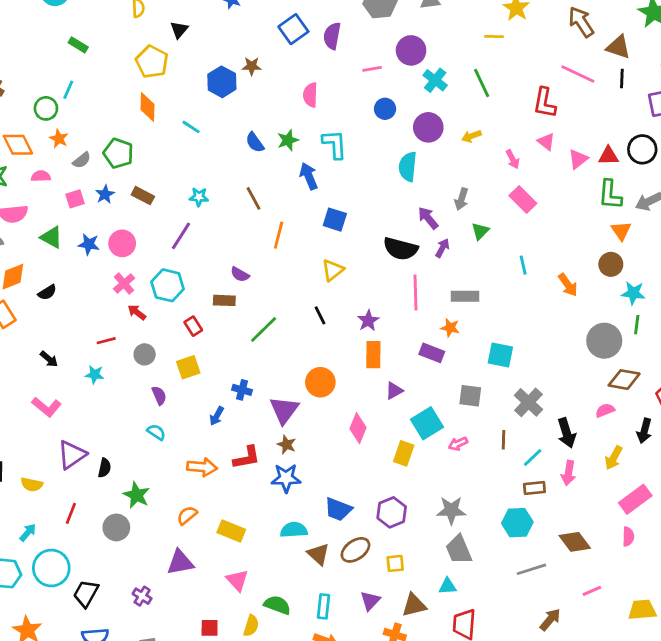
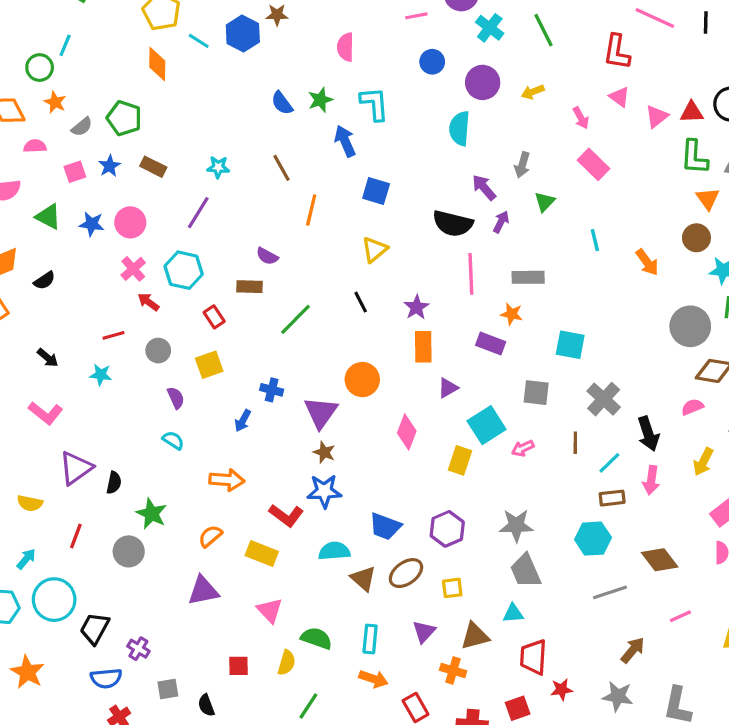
cyan line: (191, 127) -> (199, 41), moved
red L-shape: (247, 458) -> (286, 515), moved, turned 48
purple cross: (142, 596) -> (138, 649), moved

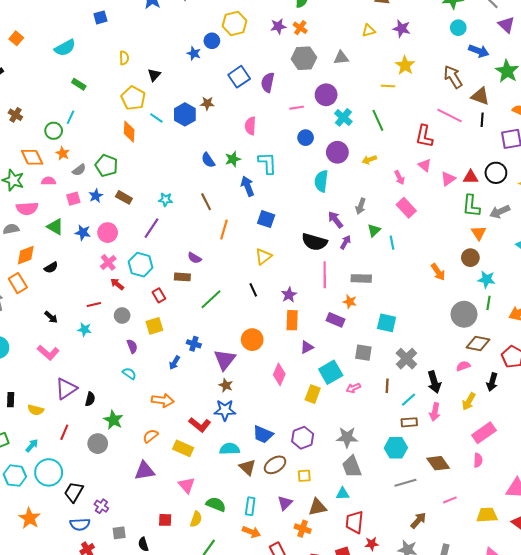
cyan line: (595, 240) -> (392, 243), moved

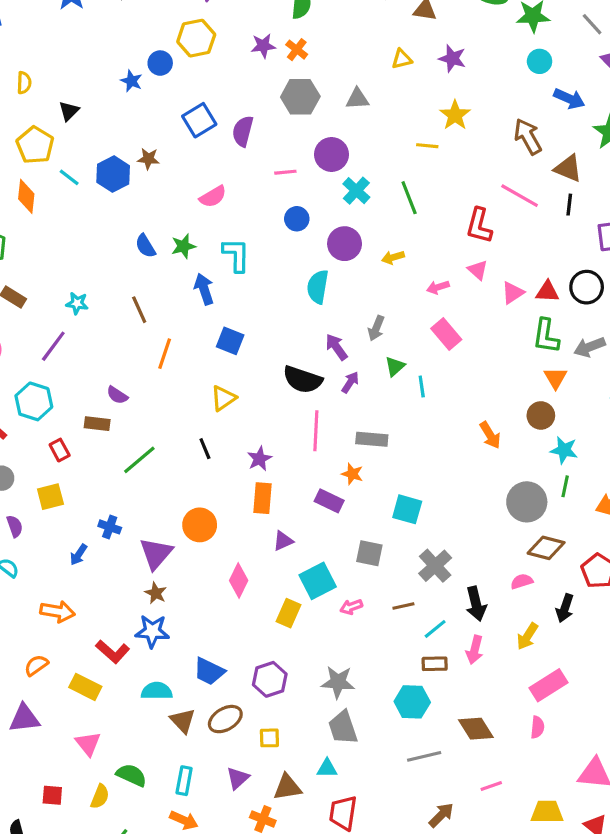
pink semicircle: (250, 126) -> (213, 197), turned -126
pink arrow: (399, 178) -> (438, 287), turned 96
brown line: (387, 386) -> (403, 606), turned 72

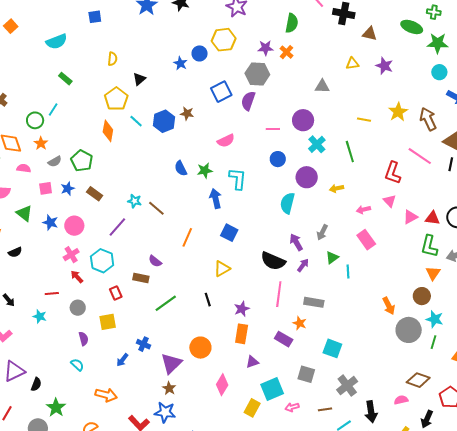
gray hexagon: (300, 97) -> (257, 74), moved
yellow star: (455, 115) -> (398, 112), moved
brown line: (139, 310) -> (156, 208), moved, turned -30
gray circle: (527, 502) -> (409, 330), moved

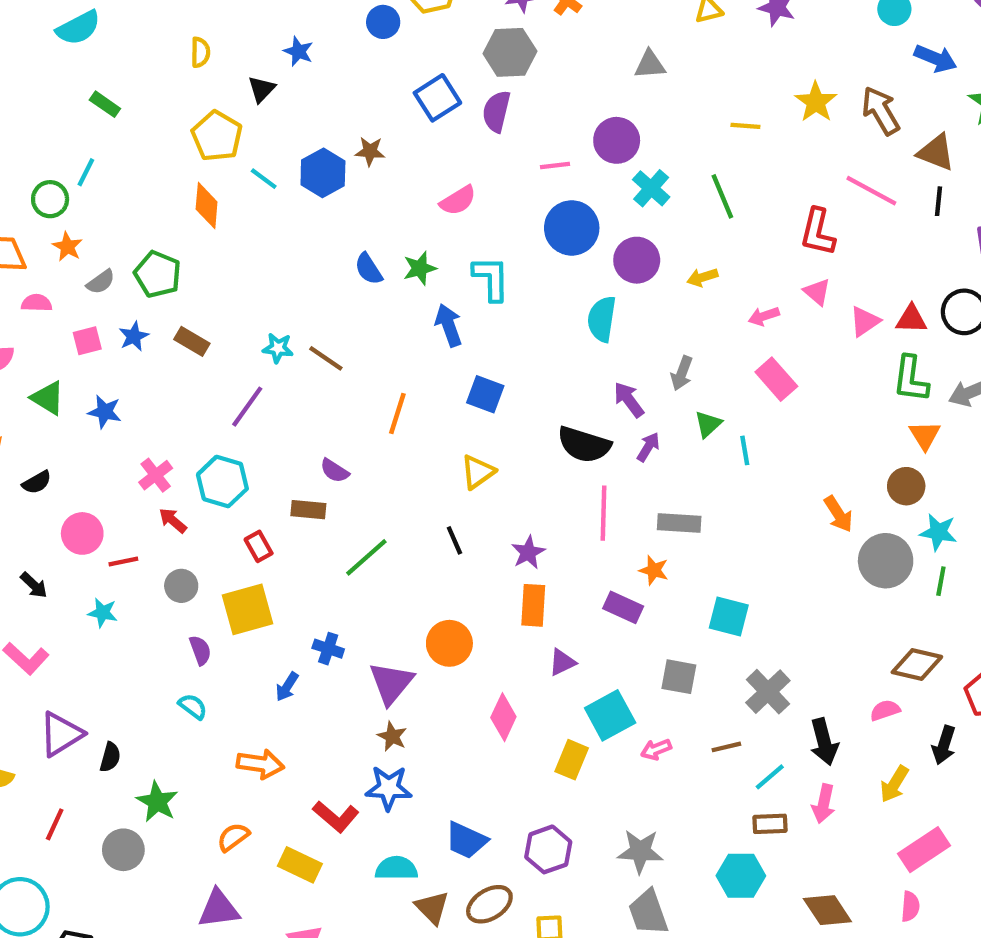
blue star: (180, 63) -> (298, 51), moved
blue circle: (278, 159) -> (572, 228), size x1.6
pink circle: (74, 226) -> (82, 533), moved
yellow square: (108, 322) -> (248, 609), size x1.4

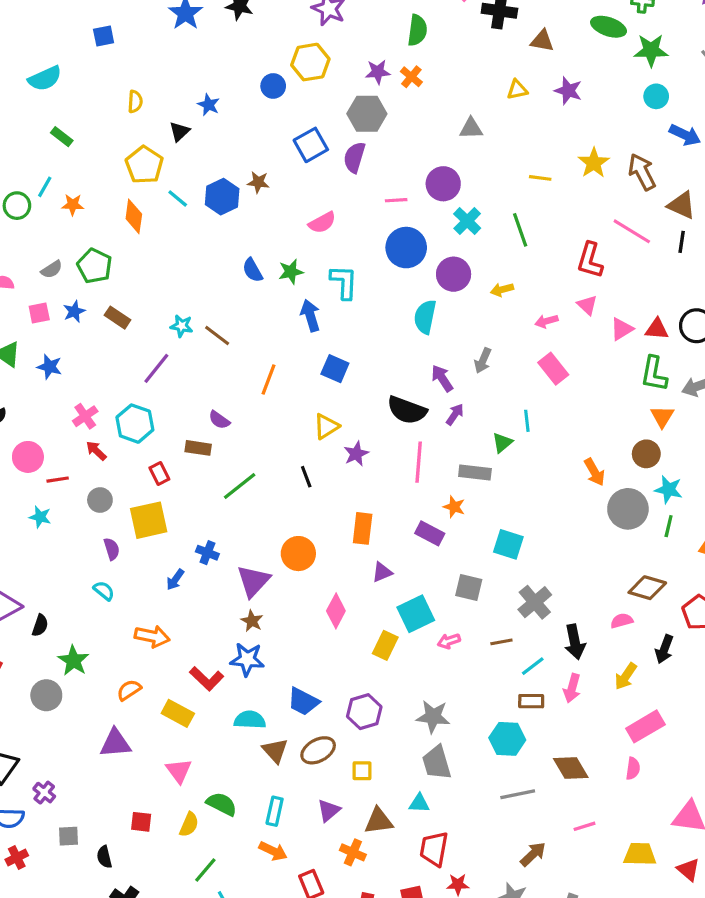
orange star: (67, 247) -> (73, 205), moved, turned -30
green triangle: (708, 424) -> (502, 443), moved
purple star: (528, 552) -> (356, 454), moved

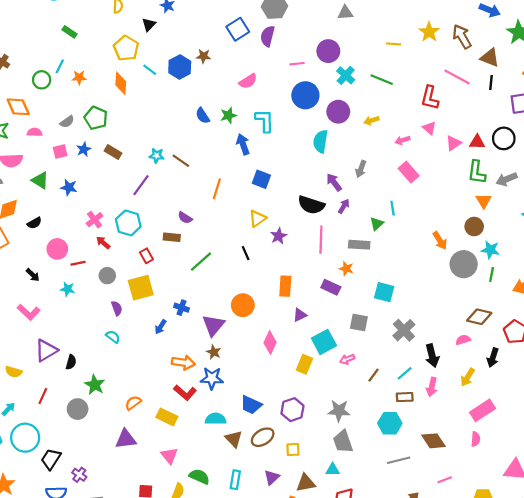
green line: (520, 230) -> (382, 80), turned -45
orange arrow: (152, 636) -> (183, 363), moved
brown line: (501, 642) -> (373, 375), moved, turned -40

